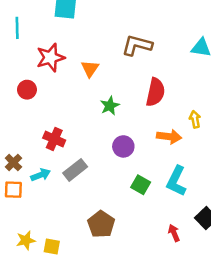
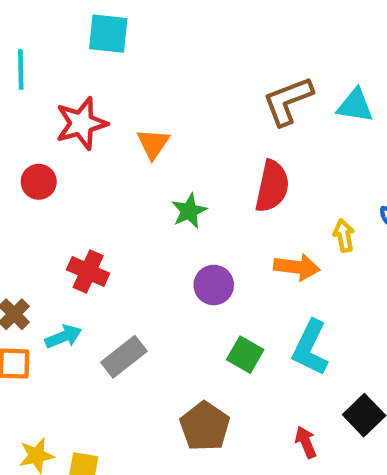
brown L-shape: (137, 45) -> (288, 101), moved, turned -36
gray rectangle: (75, 170) -> (124, 357), moved
brown pentagon: (101, 224) -> (205, 426), moved

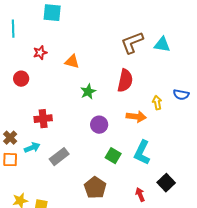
red star: (81, 123) -> (40, 53), size x0.6
orange triangle: (153, 144) -> (72, 62), turned -49
red cross: (88, 272) -> (43, 119), turned -30

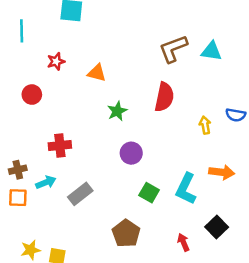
orange arrow: (136, 117) -> (222, 172), moved
brown cross: (10, 138) -> (18, 170), turned 32

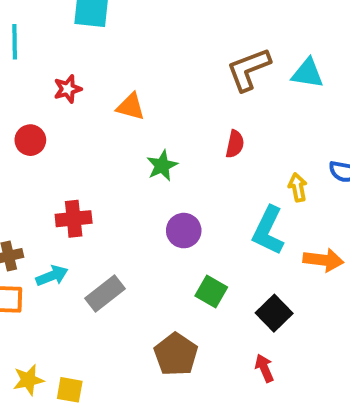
red semicircle: (164, 97) -> (235, 144), size x0.6
cyan L-shape: (186, 189) -> (268, 231), moved
black square: (217, 227) -> (274, 313), moved

